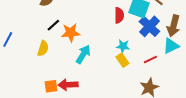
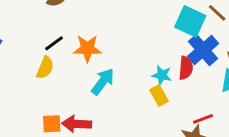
red semicircle: (119, 15) -> (186, 68), moved
black line: (53, 25) -> (54, 43), moved
red line: (150, 59) -> (203, 119), moved

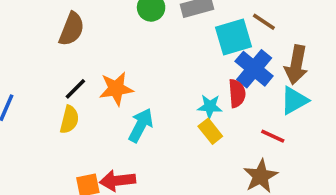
cyan square: (190, 21) -> (233, 37), turned -32
red line: (203, 119) -> (273, 136), moved, turned 54

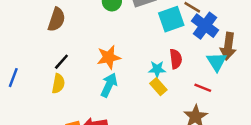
brown arrow: (296, 65) -> (228, 46), moved
blue cross: (254, 69) -> (205, 26), moved
orange star: (116, 89) -> (109, 57), moved
cyan triangle: (294, 100) -> (217, 62), turned -30

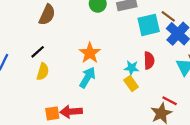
orange star: (109, 57) -> (90, 53), turned -30
black line: (61, 62) -> (38, 52), moved
red line: (203, 88) -> (170, 101), moved

